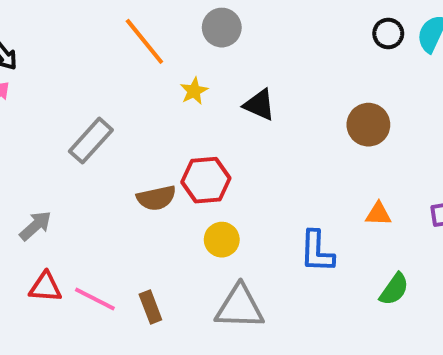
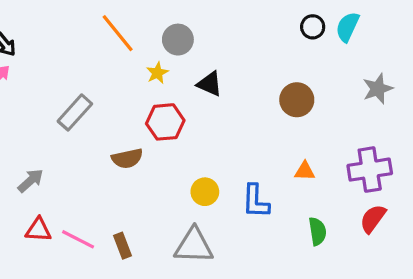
gray circle: (222, 28) -> (178, 40), moved
red hexagon: (206, 180) -> (165, 122), moved
yellow circle: (222, 240) -> (205, 192), moved
green semicircle: (394, 289) -> (317, 231), turned -44

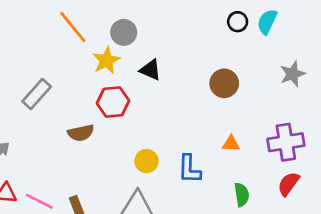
yellow star: (157, 73) -> (106, 61), size x1.5

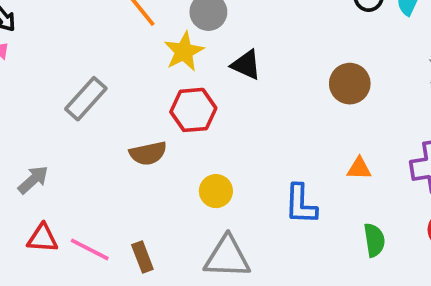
yellow circle: (146, 161) -> (216, 191), moved

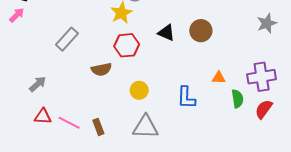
black triangle: (246, 65) -> (166, 33), moved
brown circle: (350, 84) -> (201, 31), moved
green semicircle: (374, 240) -> (238, 99), moved

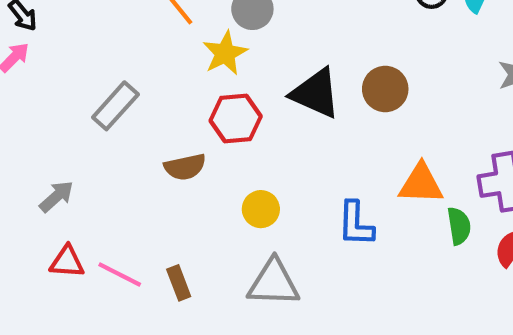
black triangle: (166, 33) -> (316, 93), size x1.5
orange triangle: (219, 78) -> (421, 184), size x1.6

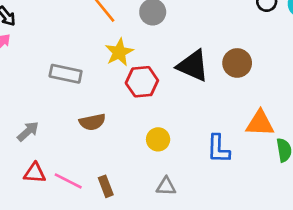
yellow star: (225, 53) -> (119, 52), moved
gray rectangle: (115, 106) -> (66, 74), turned 60
brown semicircle: (185, 167) -> (92, 122), moved
gray triangle: (274, 283) -> (166, 186), size x0.6

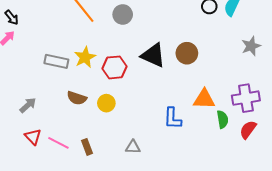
yellow star: (119, 52) -> (85, 57), moved
brown semicircle: (92, 122) -> (77, 98), turned 30
yellow circle: (158, 139) -> (106, 103), moved
red triangle: (35, 173) -> (33, 137), turned 42

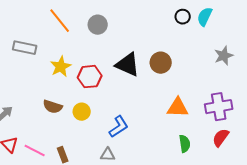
gray rectangle: (56, 61) -> (25, 48), moved
blue L-shape: (173, 118) -> (119, 127), moved, turned -125
green semicircle: (223, 119) -> (185, 144), moved

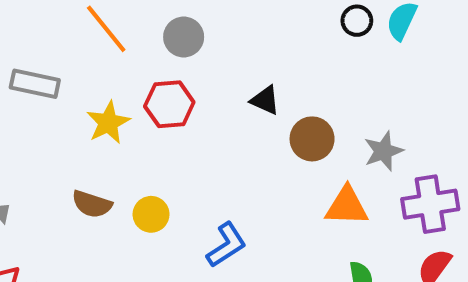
gray star: (224, 56) -> (383, 151), moved
brown circle: (161, 63) -> (312, 139), moved
black triangle: (128, 65) -> (265, 100), moved, size x0.6
red hexagon: (90, 77) -> (169, 104), moved

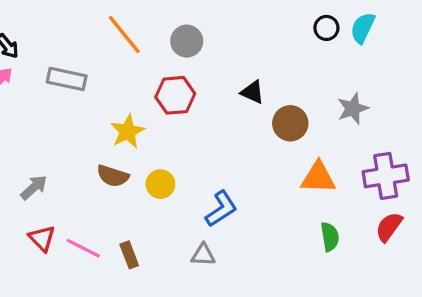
yellow star: (108, 123) -> (128, 132), moved
gray star: (383, 151) -> (353, 109), moved

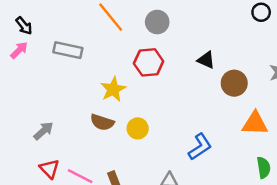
blue L-shape: (221, 209) -> (200, 147), moved

